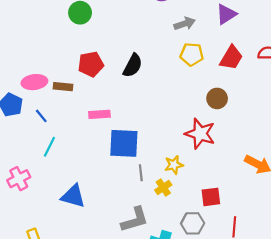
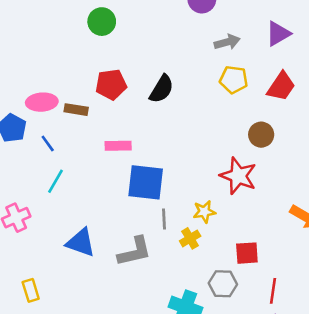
gray L-shape: (135, 220) -> (134, 252), moved

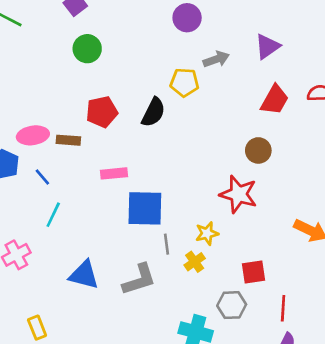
yellow pentagon: (234, 80) -> (184, 82), moved

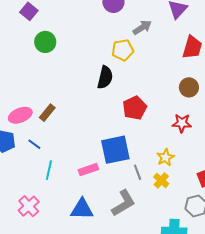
red pentagon: (102, 112) -> (135, 108), moved
brown rectangle: (68, 140) -> (47, 113), turned -42
pink rectangle: (114, 173) -> (88, 170), moved
red star: (238, 194) -> (182, 123), size x0.7

